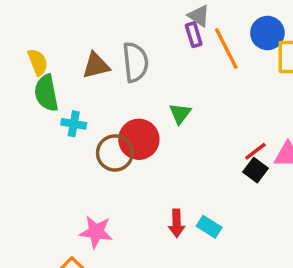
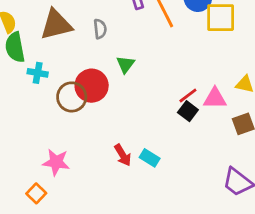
gray semicircle: (135, 62) -> (100, 29), moved, size x0.6
brown triangle: (96, 66) -> (56, 25), size x1.4
red arrow: (177, 223) -> (123, 155), turned -30

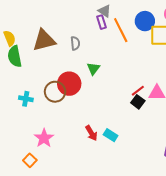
cyan cross: (38, 73) -> (26, 99), moved
pink star: (56, 162) -> (44, 138), turned 30

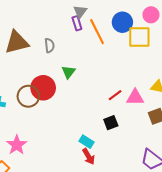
gray triangle: (105, 11) -> (80, 12), turned 32
black square: (138, 102) -> (111, 123), moved, turned 32
red arrow: (91, 133) -> (89, 157), moved

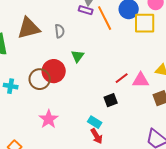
purple rectangle: (77, 23) -> (86, 10), turned -56
black square: (111, 123) -> (111, 100), moved
pink star: (17, 145) -> (49, 119), moved

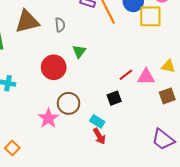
brown circle: (40, 79) -> (69, 103), moved

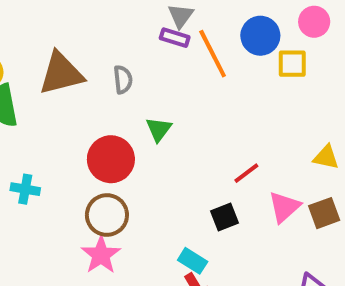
yellow square: (150, 16) -> (292, 64), size x0.7
pink triangle: (146, 77) -> (284, 207), moved, turned -42
brown circle: (69, 103) -> (107, 215), moved

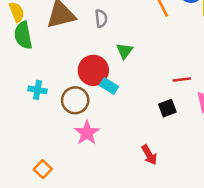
red line: (246, 173) -> (182, 79), turned 30
brown circle: (107, 215) -> (75, 100), moved
cyan rectangle: (193, 261) -> (109, 86), moved

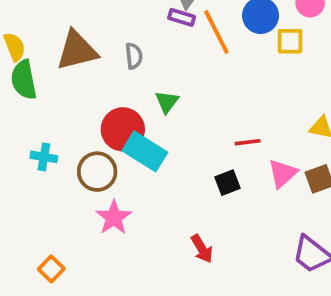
cyan rectangle: (109, 86) -> (145, 151), size x1.6

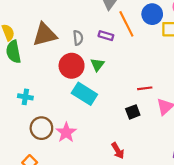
purple rectangle: (182, 17) -> (106, 36), moved
red circle: (123, 129) -> (72, 66), moved
brown circle: (97, 172) -> (41, 128), moved

